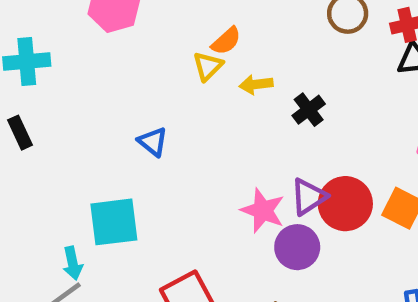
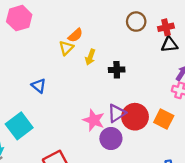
yellow arrow: (256, 84) -> (90, 57), turned -63
black cross: (309, 110) -> (117, 70), turned 35
cyan square: (114, 222) -> (19, 126), turned -30

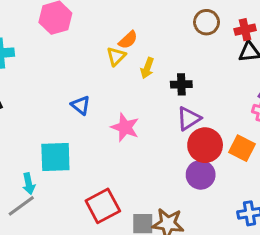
purple triangle: (117, 113) -> (189, 118), moved
pink star: (94, 120) -> (125, 127), moved
cyan square: (19, 126) -> (55, 157), turned 35
purple circle: (111, 139) -> (201, 175), moved

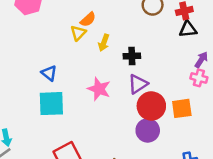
pink star: (125, 127) -> (99, 89), moved
orange square: (242, 148) -> (182, 108), turned -35
cyan square: (55, 157) -> (51, 104), moved

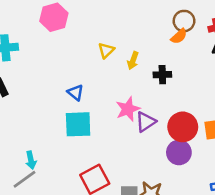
orange semicircle: (88, 19) -> (179, 36), moved
purple triangle: (138, 84) -> (146, 122), moved
pink star: (99, 89) -> (128, 109), turned 30

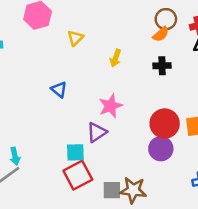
yellow triangle: (106, 50) -> (75, 38), moved
black cross: (162, 75) -> (162, 66), moved
purple triangle: (146, 122) -> (97, 132), moved
cyan square: (78, 124) -> (75, 152), moved, size x0.7

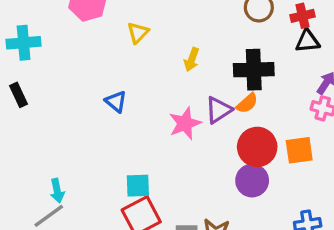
orange semicircle: (161, 34) -> (247, 103), moved
black cross: (162, 66) -> (254, 70), size x1.6
purple triangle: (97, 132) -> (218, 110), moved

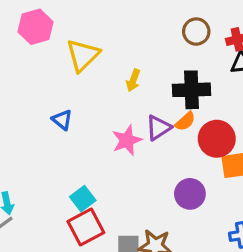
yellow triangle: (138, 33) -> (83, 55), size x1.6
red circle: (257, 147) -> (217, 139), moved
cyan square: (138, 186) -> (83, 199), turned -35

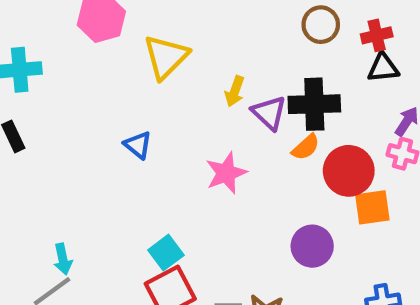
purple triangle: (158, 128) -> (269, 113), moved, turned -44

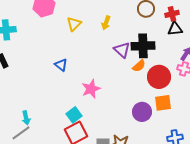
yellow triangle: (166, 57) -> (74, 24), size x0.7
yellow arrow: (235, 91) -> (106, 23), moved
pink star: (226, 173) -> (91, 89), moved
orange square: (372, 207) -> (163, 103), moved

